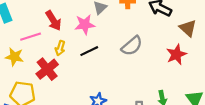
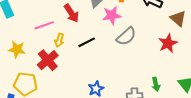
red arrow: (53, 21) -> (71, 13), moved
pink star: (85, 24) -> (112, 15), moved
pink line: (31, 37) -> (44, 25), moved

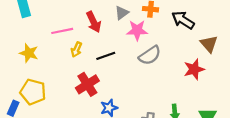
red cross: (48, 60) -> (87, 84), moved

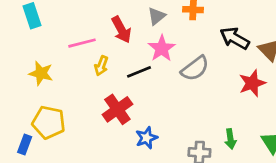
black arrow: (183, 20) -> (235, 38), moved
pink star: (137, 30) -> (162, 48), moved, turned -30

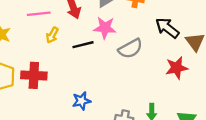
pink star: (162, 48) -> (105, 28), turned 30
red cross: (117, 109) -> (34, 75), moved, turned 30

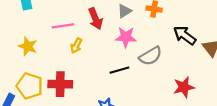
black line: (83, 45) -> (119, 70), moved
red star: (177, 68) -> (184, 87), moved

